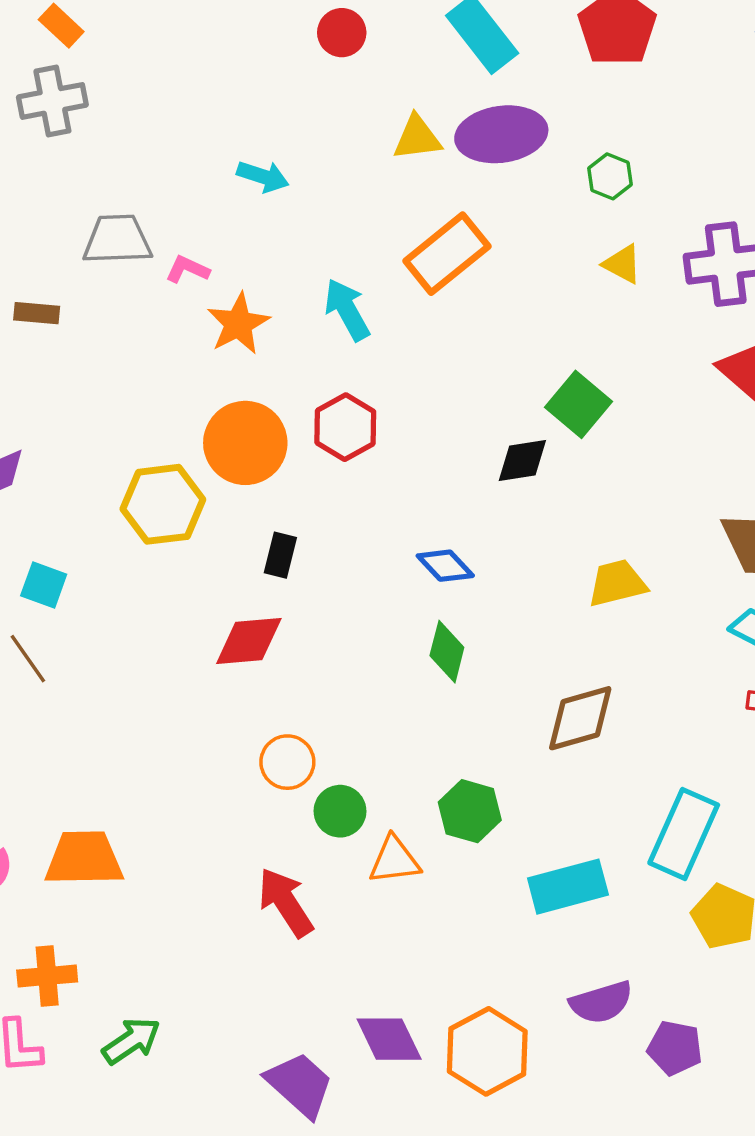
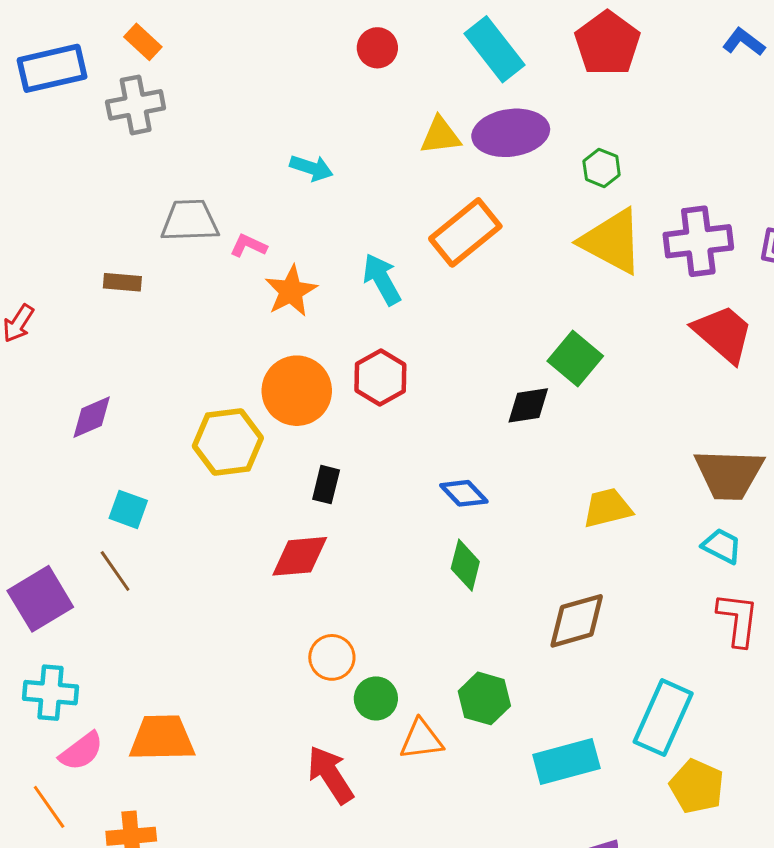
yellow triangle: (622, 264) -> (612, 241), size x2.0

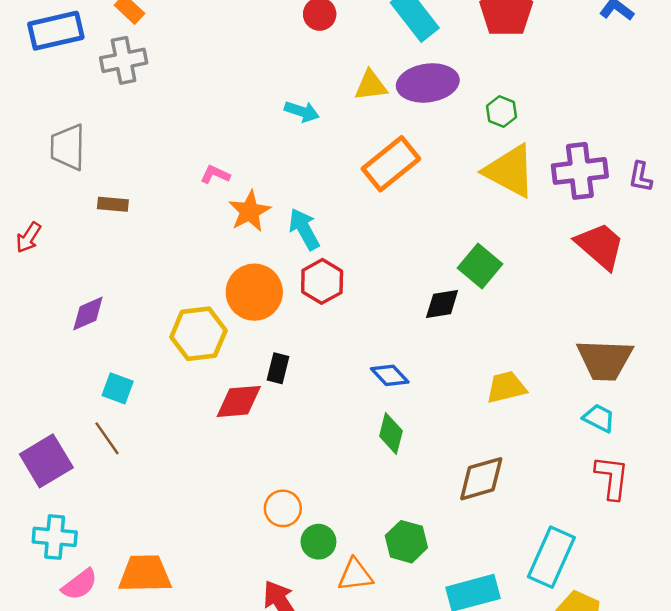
cyan arrow: (311, 168) -> (302, 112), moved
gray trapezoid: (190, 221) -> (68, 147), moved, turned -87
cyan arrow: (382, 279) -> (304, 229), moved
red diamond: (300, 556) -> (239, 401), moved

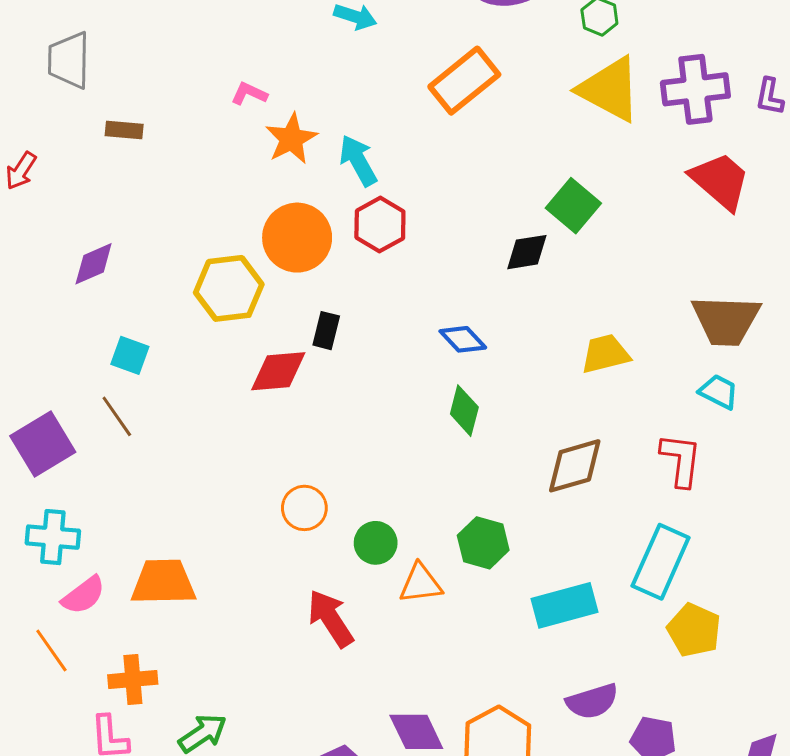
red L-shape: (612, 478) -> (681, 460), moved
orange circle: (283, 508) -> (304, 508), moved

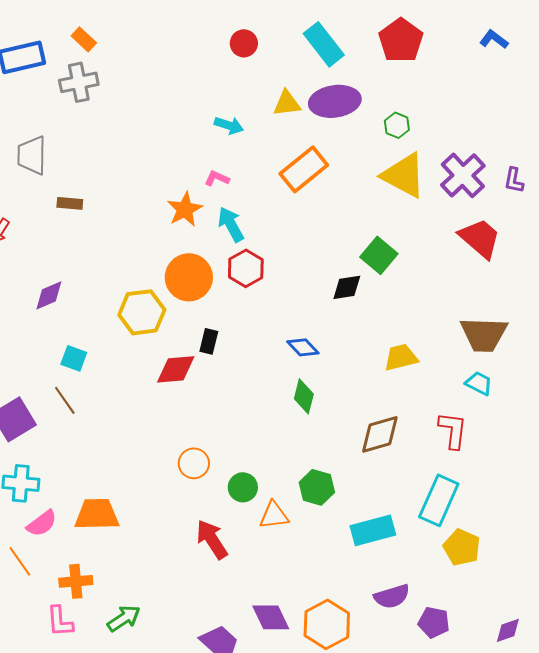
purple cross: (695, 89) -> (463, 175), turned -36
pink L-shape: (249, 94) -> (217, 178), moved

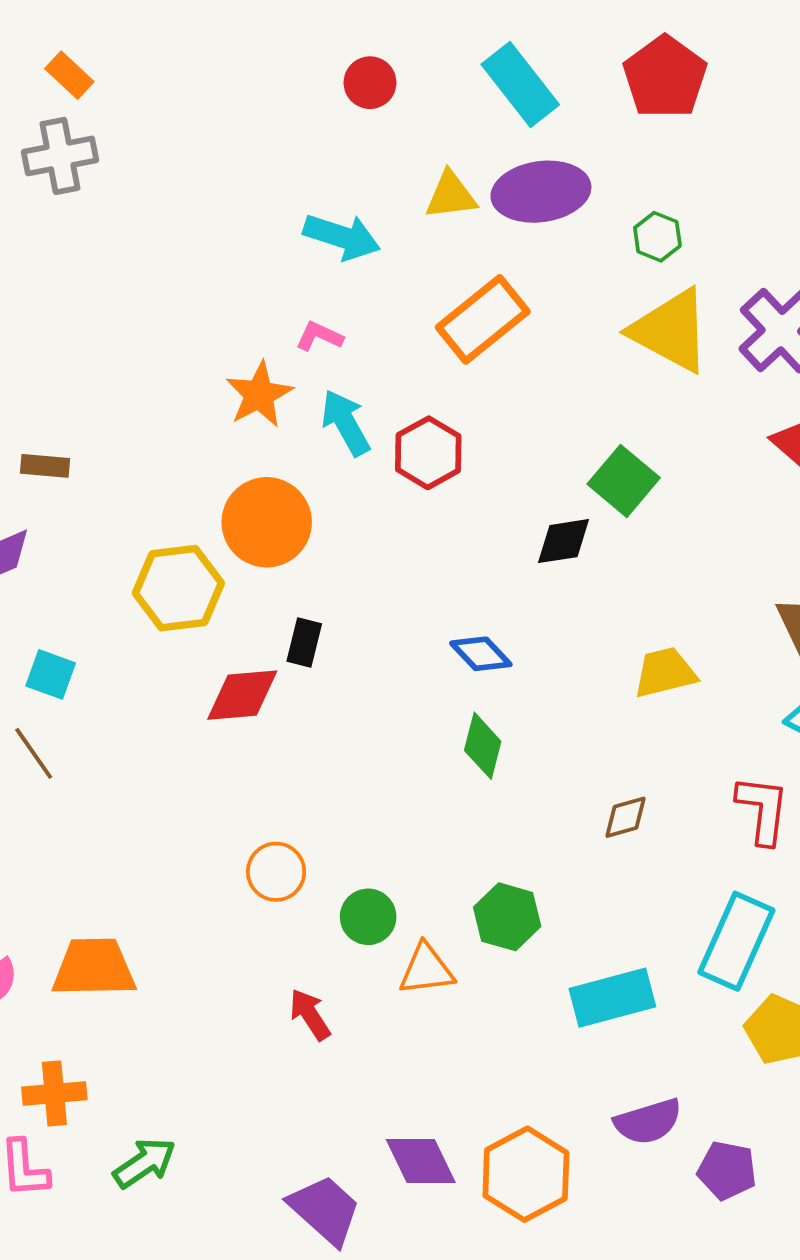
cyan arrow: (229, 125) -> (342, 237), size x1.4
brown rectangle: (70, 203) -> (45, 466), moved
red hexagon: (246, 268) -> (428, 453), moved
brown diamond: (380, 434) -> (626, 817), size x0.6
red arrow: (212, 539) -> (310, 1014), size x0.7

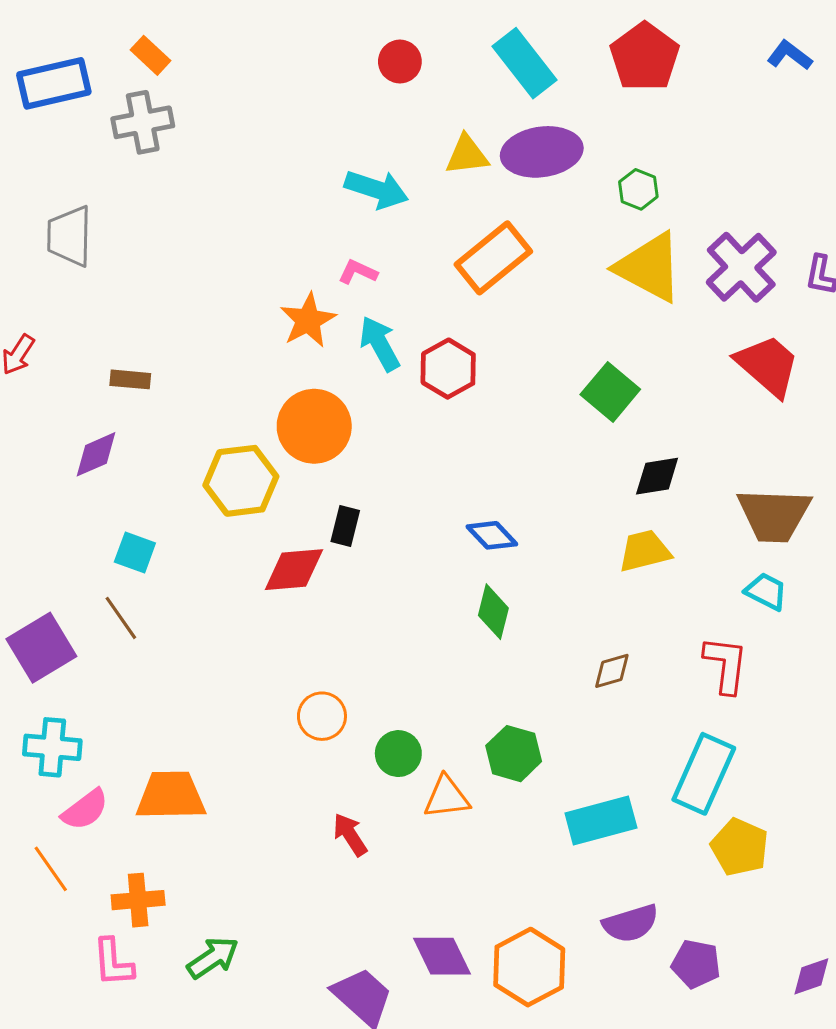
black diamond: (564, 541) -> (657, 476), moved

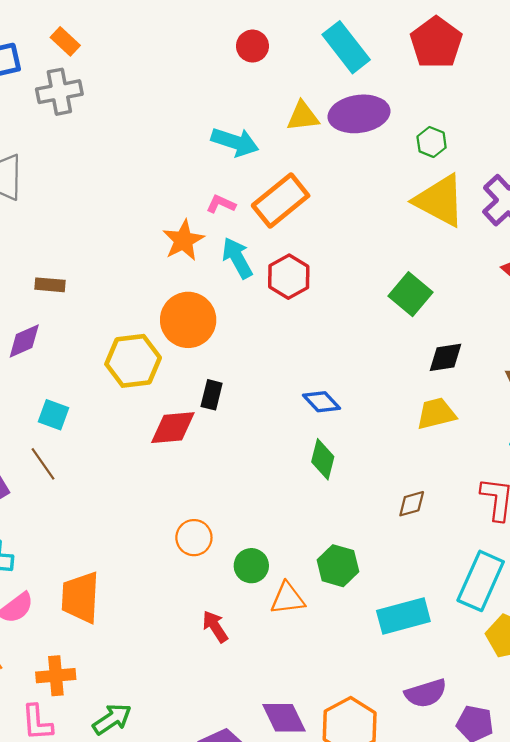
orange rectangle: (493, 258) -> (281, 201), moved
orange trapezoid: (171, 796) -> (80, 597), turned -86

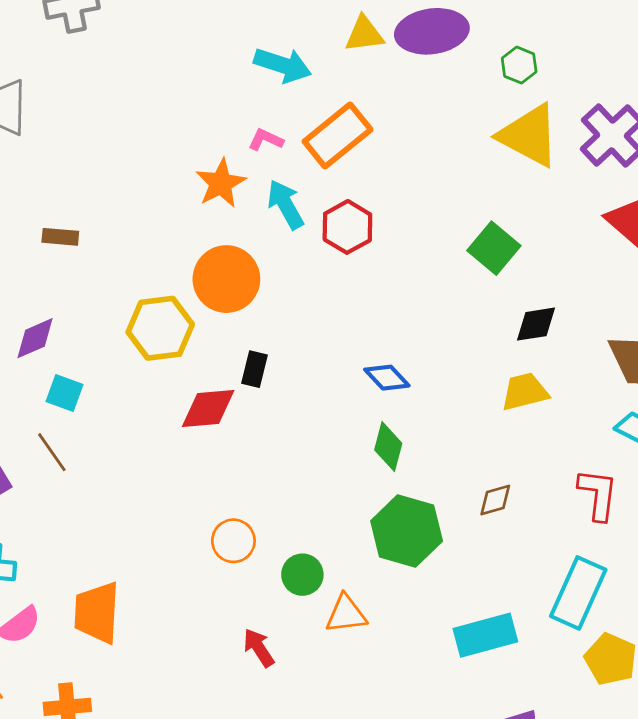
purple diamond: (24, 341) -> (35, 338), moved
green hexagon: (338, 566) -> (407, 531), moved, size x1.4

